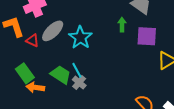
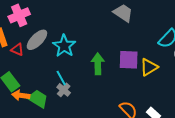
green arrow: (122, 24) -> (98, 64), moved, size x1.5
purple square: (147, 36) -> (129, 60), moved
green trapezoid: (61, 75) -> (38, 99), moved

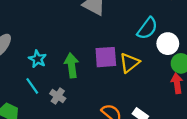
cyan star: (64, 46) -> (38, 59), moved, size x0.7
gray cross: (64, 90) -> (58, 96), moved

